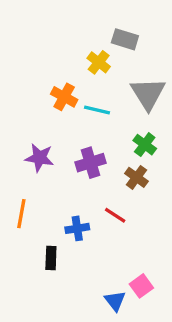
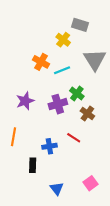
cyan line: (97, 110) -> (62, 70), turned -35
green cross: (145, 145) -> (77, 94), moved
purple star: (39, 158) -> (25, 101), turned -30
blue triangle: (115, 301) -> (57, 188), moved

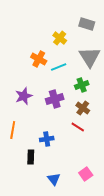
gray rectangle: (80, 25) -> (87, 24), moved
green cross: (77, 94) -> (82, 85), moved, turned 32
red line: (74, 138) -> (78, 127), moved

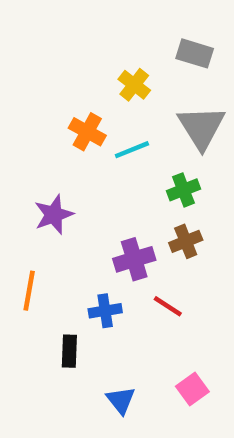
purple cross: (55, 99) -> (134, 259), moved
brown cross: (83, 108) -> (186, 241), turned 32
red line: (78, 127) -> (168, 306), moved

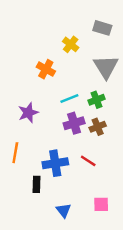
cyan line: (132, 150) -> (69, 99), moved
purple cross: (134, 259) -> (74, 123), moved
blue cross: (105, 311) -> (55, 163), size x1.5
pink square: (192, 389) -> (101, 204), turned 35

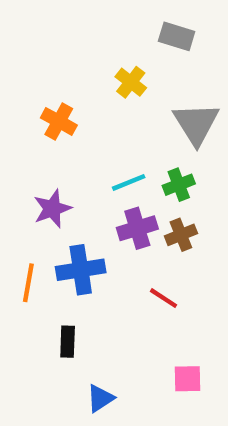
gray rectangle: (102, 28) -> (177, 36), moved
orange cross: (46, 69) -> (59, 121), moved
blue cross: (55, 163) -> (81, 270), moved
blue triangle: (64, 210) -> (100, 398), moved, turned 35

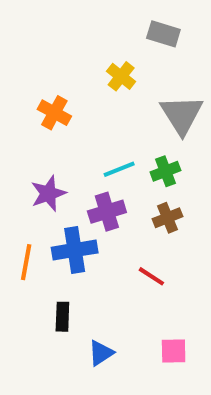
purple cross: (137, 228) -> (107, 212), moved
blue triangle: (100, 398) -> (101, 353), moved

